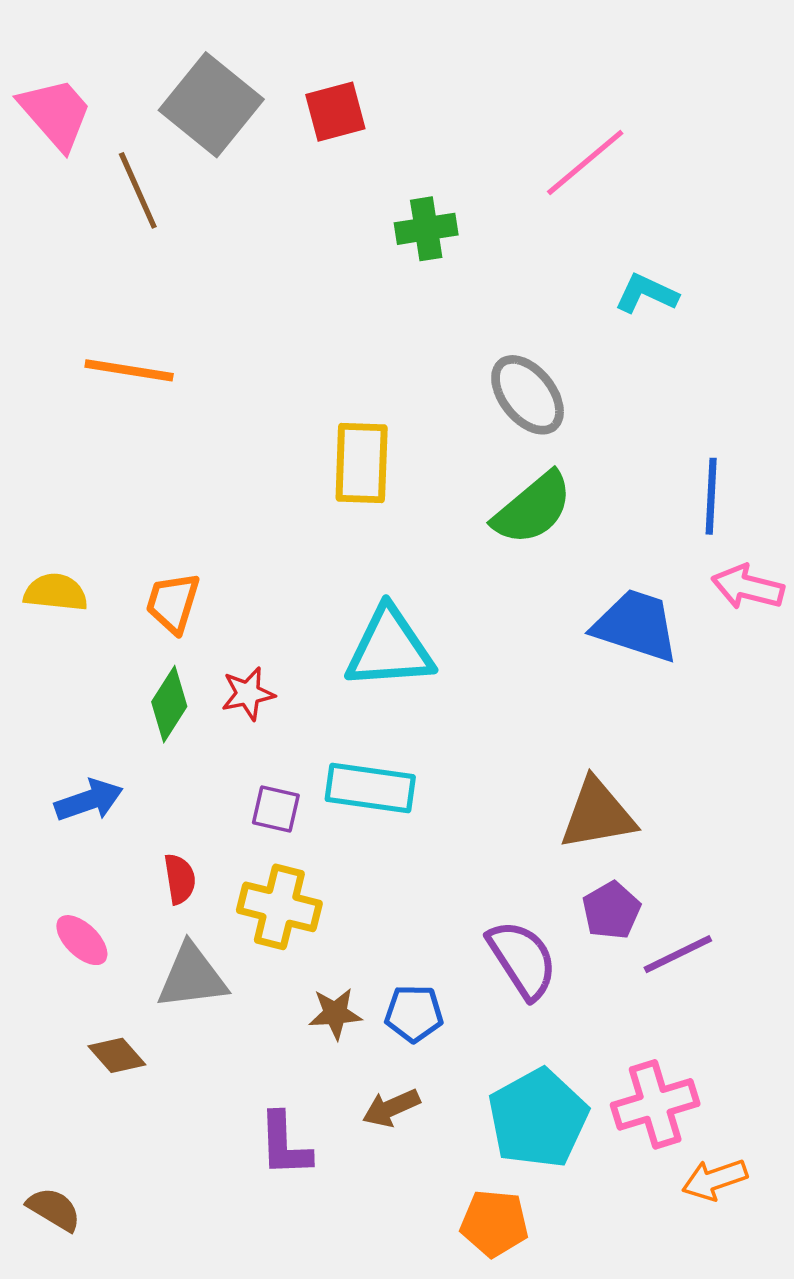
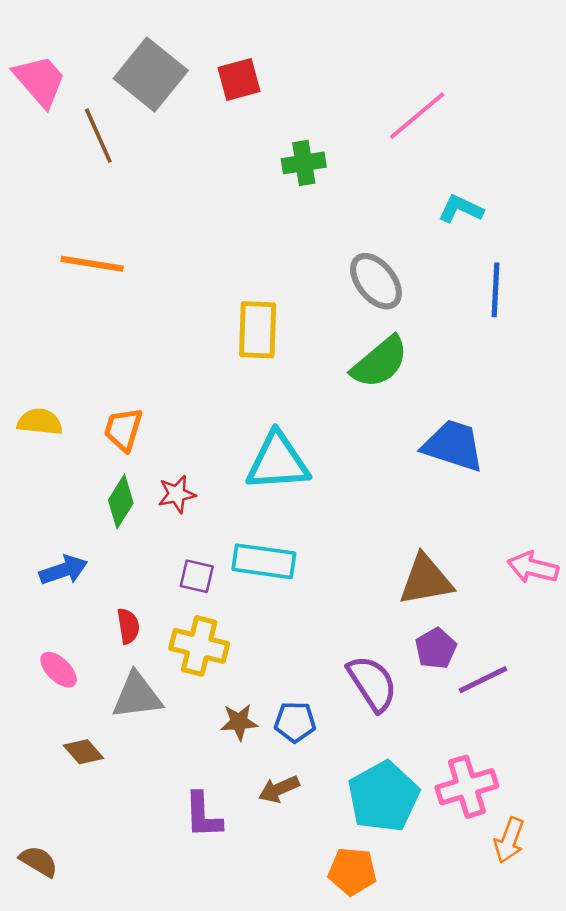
blue line: (711, 496) -> (496, 290), moved
pink arrow: (748, 587) -> (533, 568), moved
orange arrow: (715, 1180) -> (509, 840), turned -51

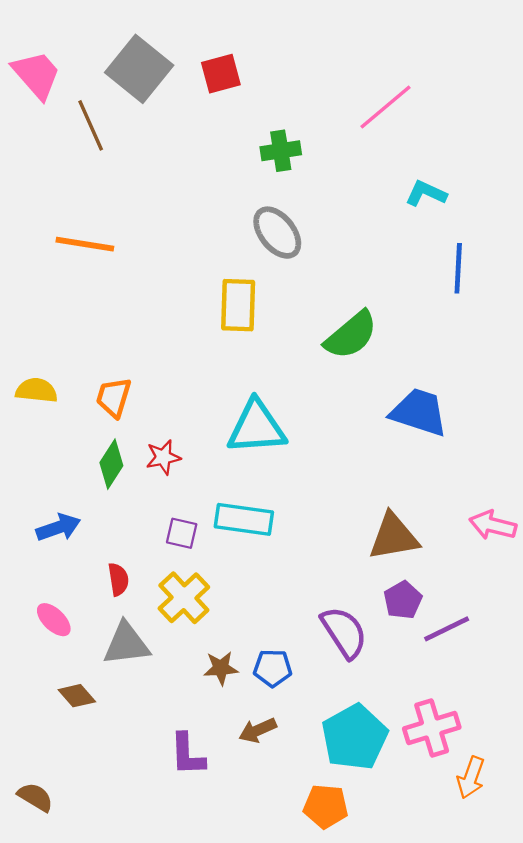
gray ellipse: (376, 281) -> (277, 233), moved
yellow cross: (199, 646) -> (184, 598), turned 33

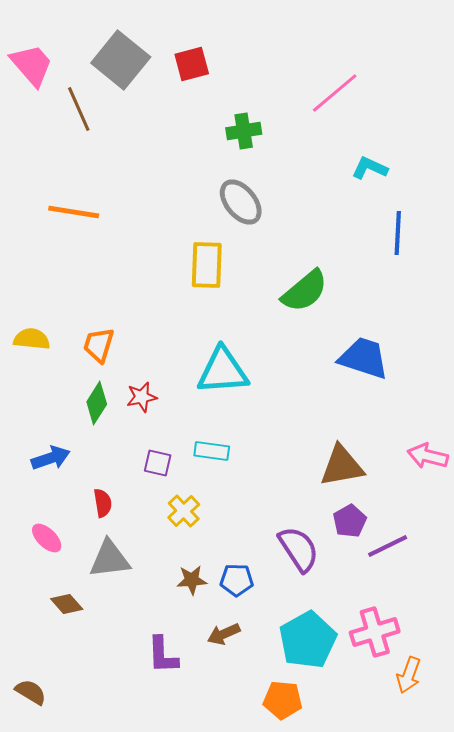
cyan rectangle: (244, 519) -> (212, 451), size x0.7
yellow cross: (184, 598) -> (184, 511), moved, size x0.7

